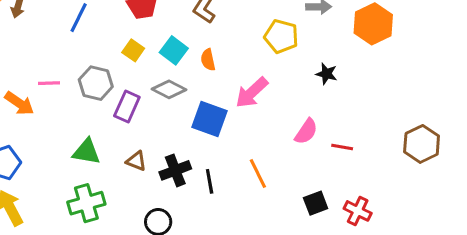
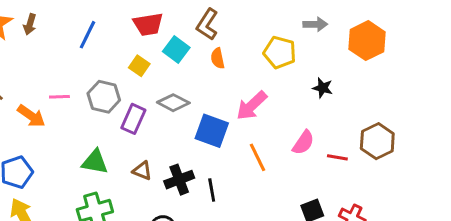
cyan square: (174, 50) -> (176, 49), moved
orange semicircle: (208, 60) -> (218, 58), moved
brown hexagon: (422, 144) -> (377, 141), moved
orange line: (258, 174) -> (258, 157), moved

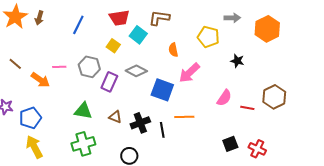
brown L-shape: (207, 24) -> (159, 18), turned 65
orange semicircle: (218, 58) -> (173, 50), moved
orange line: (258, 157) -> (184, 117), moved, turned -66

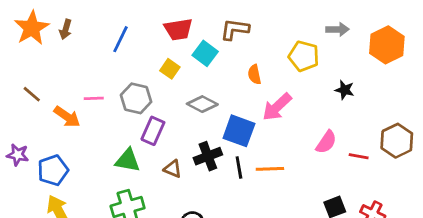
purple rectangle: (109, 82) -> (153, 131), moved
black cross: (140, 123) -> (208, 156), moved
black line: (162, 130) -> (239, 167), moved

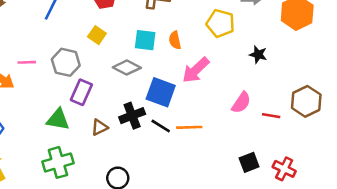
cyan square: (205, 53) -> (145, 40), moved, turned -30
black line: (239, 167) -> (161, 126), turned -48
brown triangle: (173, 169) -> (100, 127), turned -48

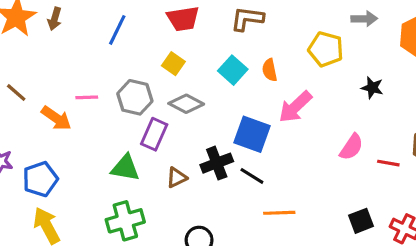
cyan square: (145, 40) -> (233, 70), turned 35
gray diamond: (127, 68) -> (186, 104), moved
orange line: (189, 127) -> (279, 213), moved

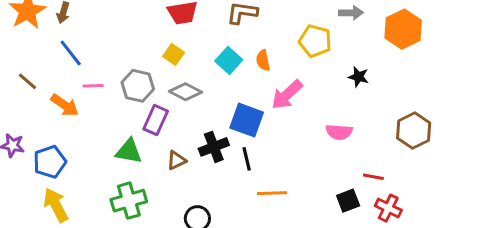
blue line: (117, 30) -> (71, 53), moved, turned -64
pink semicircle: (351, 147) -> (339, 132), turned 60
red line: (388, 163) -> (373, 177), moved
black line: (252, 176) -> (247, 159), turned 45

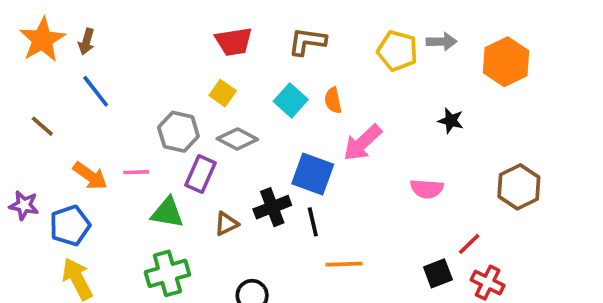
yellow pentagon: (315, 41) -> (397, 51), moved
pink line: (93, 86) -> (136, 172), moved
orange arrow: (65, 105) -> (90, 176), moved
red line: (373, 177) -> (469, 244), turned -54

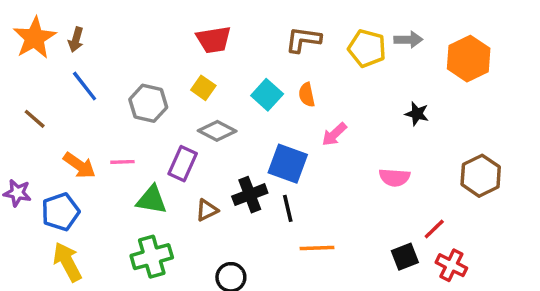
brown L-shape: (307, 42) -> (303, 40), moved
gray hexagon: (178, 132) -> (148, 103), moved
pink arrow: (362, 143) -> (334, 134), size x0.7

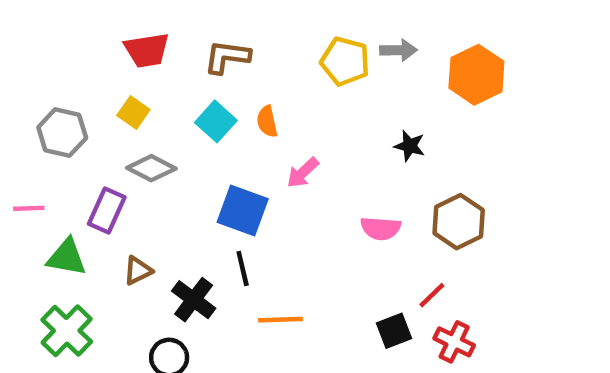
brown L-shape: (303, 40) -> (227, 57), moved
brown hexagon: (481, 176) -> (459, 222), moved
black cross: (250, 195) -> (194, 300), moved, turned -32
green cross: (152, 257) -> (67, 331), turned -30

